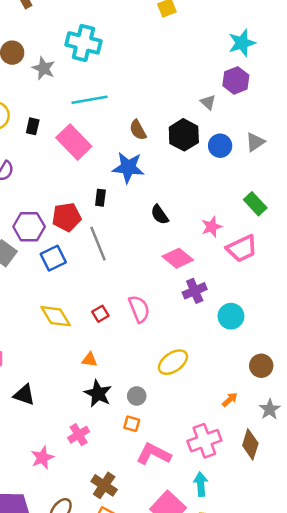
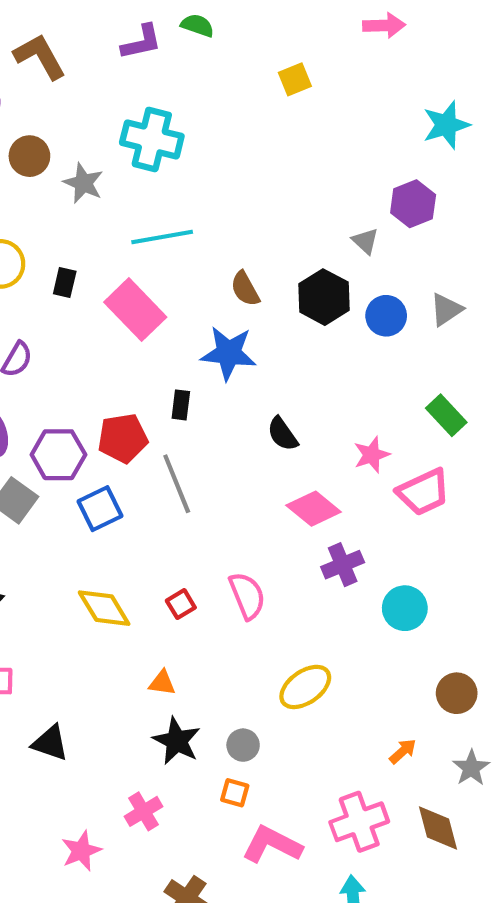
cyan star: (242, 43) -> (446, 125), moved
brown diamond: (250, 444) -> (438, 828), turned -32

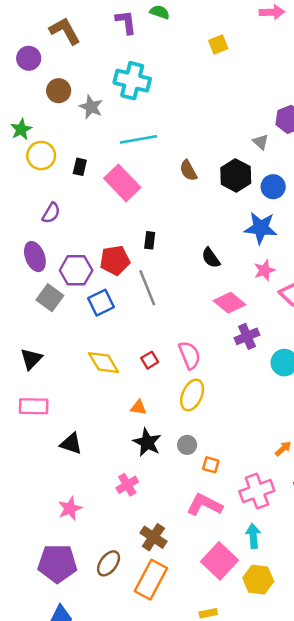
purple L-shape: (141, 42) -> (126, 22), turned -85
blue star: (229, 353) -> (261, 228), moved
yellow ellipse: (305, 687) -> (192, 395), moved, turned -32
orange square: (235, 793) -> (211, 465), moved
pink star: (81, 851) -> (70, 508), moved

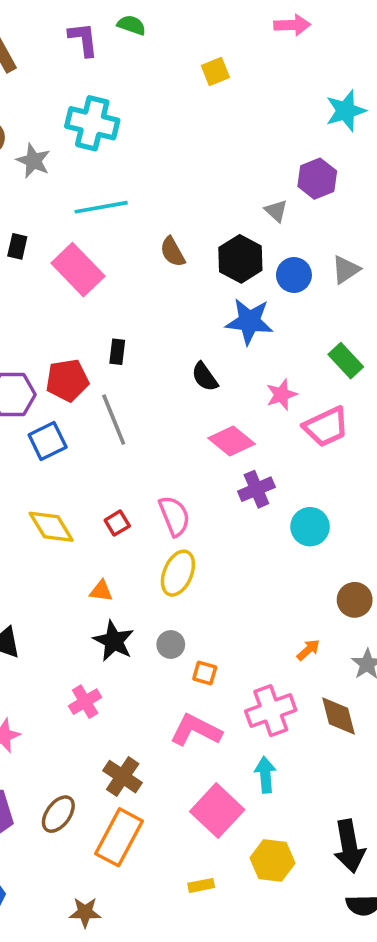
blue star: (261, 228) -> (249, 321), moved
yellow hexagon: (258, 580) -> (273, 860), moved

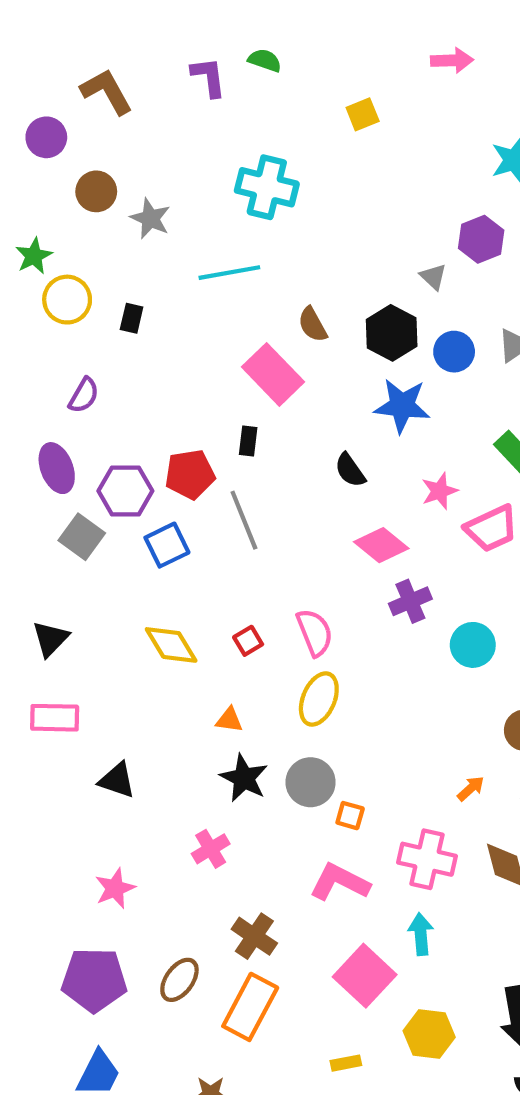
cyan cross: (92, 123) -> (267, 187), moved
pink rectangle: (78, 270) -> (273, 374), moved
gray circle: (171, 644) -> (311, 782), size x1.5
pink cross: (271, 711) -> (427, 859), turned 33

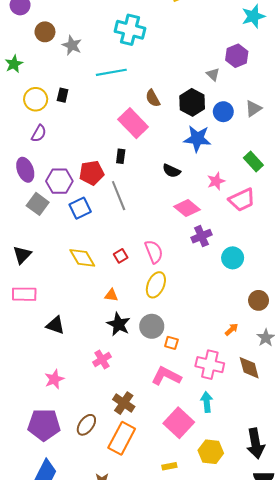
yellow circle: (67, 300) -> (36, 99), moved
black semicircle: (350, 470) -> (171, 171), turned -30

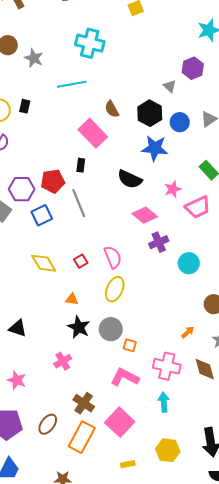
black semicircle: (171, 171) -> (130, 179), size x1.4
pink star: (54, 379) -> (17, 380), turned -30
pink square: (179, 423) -> (120, 422), moved

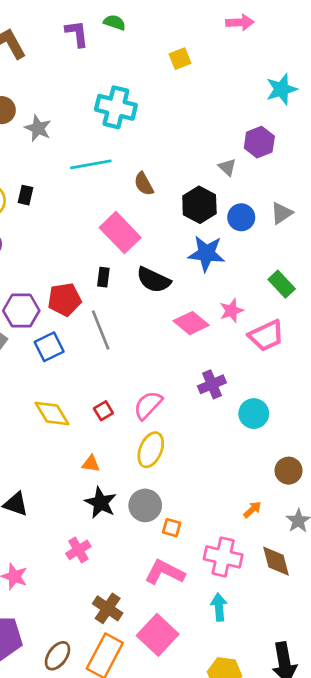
brown semicircle: (112, 109) -> (144, 184), moved
black semicircle: (130, 179) -> (154, 280), moved
pink diamond: (145, 215) -> (191, 323), moved
pink semicircle: (113, 257) -> (148, 405), turned -115
brown ellipse: (48, 424) -> (57, 656), moved

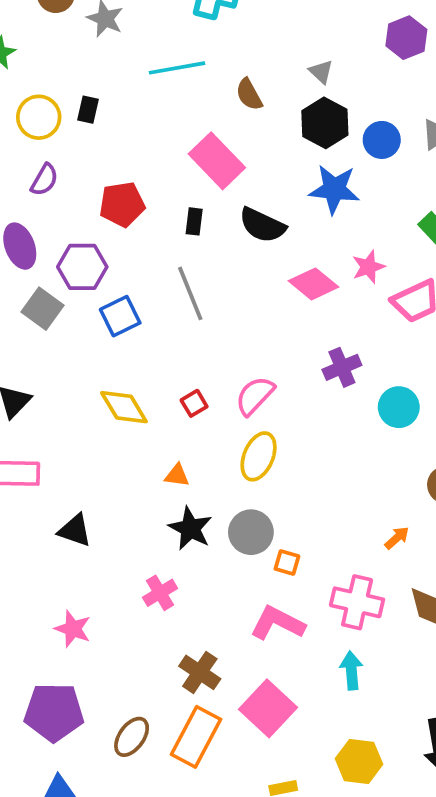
gray triangle: (227, 167) -> (321, 72), moved
red pentagon: (64, 299) -> (122, 204), moved

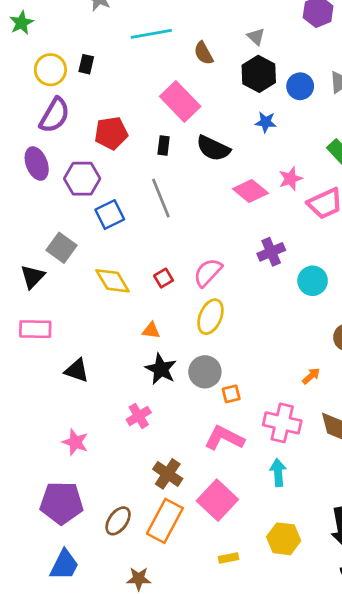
purple semicircle: (44, 180) -> (55, 115), size x1.5
blue star: (334, 189) -> (266, 122), size x0.6
gray square: (43, 309) -> (61, 248), moved
orange square: (287, 563) -> (231, 394), turned -30

